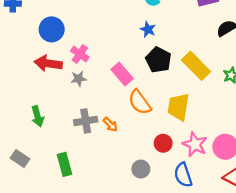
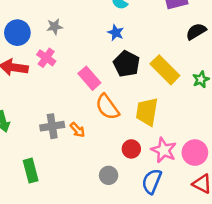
gray star: (79, 79) -> (55, 27), moved
blue semicircle: (183, 175) -> (152, 181), turned 40

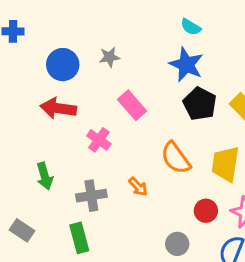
blue star: (116, 33) -> (186, 65), size x1.6
pink cross: (46, 58) -> (99, 140), moved
pink rectangle: (89, 78) -> (132, 105), moved
gray cross: (52, 126) -> (91, 196), moved

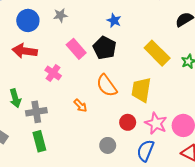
blue star: (186, 65) -> (114, 20), size x0.6
black pentagon: (200, 104) -> (105, 48), moved
gray cross: (91, 196) -> (36, 112), moved

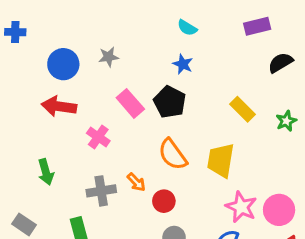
yellow rectangle: (157, 53) -> (243, 109), size x0.7
gray cross: (36, 112) -> (101, 191), moved
red circle: (128, 122) -> (164, 201), moved

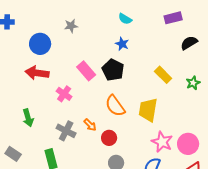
gray star: (108, 57) -> (71, 26), moved
gray cross: (101, 191) -> (66, 131), turned 36

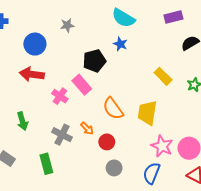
cyan semicircle: (125, 19) -> (123, 18), size x1.6
black pentagon: (113, 70) -> (94, 61), moved, turned 30
pink rectangle: (86, 71) -> (82, 85), moved

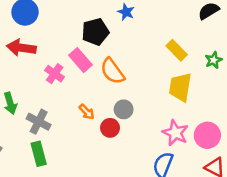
orange semicircle: (113, 109) -> (113, 71), moved
yellow trapezoid: (147, 113) -> (180, 87), moved
gray cross: (62, 135) -> (39, 122), moved
gray circle: (114, 168) -> (124, 109), moved

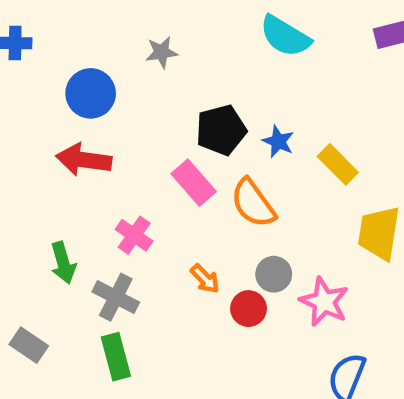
blue star: (126, 12) -> (278, 141), moved
yellow rectangle: (177, 50) -> (338, 164), moved
pink cross: (55, 74) -> (134, 235), moved
pink star: (175, 133) -> (324, 302), moved

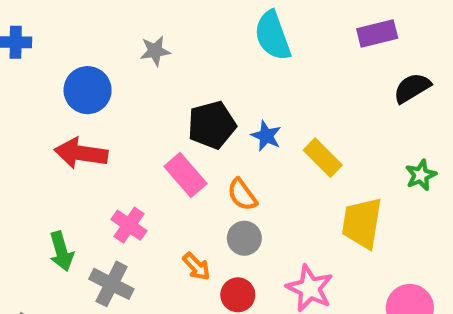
cyan semicircle: (285, 36) -> (273, 36), turned 39
orange semicircle: (253, 203) -> (242, 195), size x0.7
gray circle: (274, 274) -> (244, 238), moved

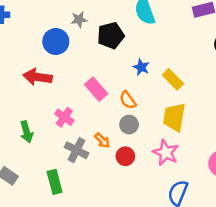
blue circle: (88, 90) -> (56, 42), moved
black pentagon: (212, 125) -> (111, 35), moved
yellow trapezoid: (362, 223) -> (174, 117), moved
gray cross: (111, 284) -> (77, 150), moved

